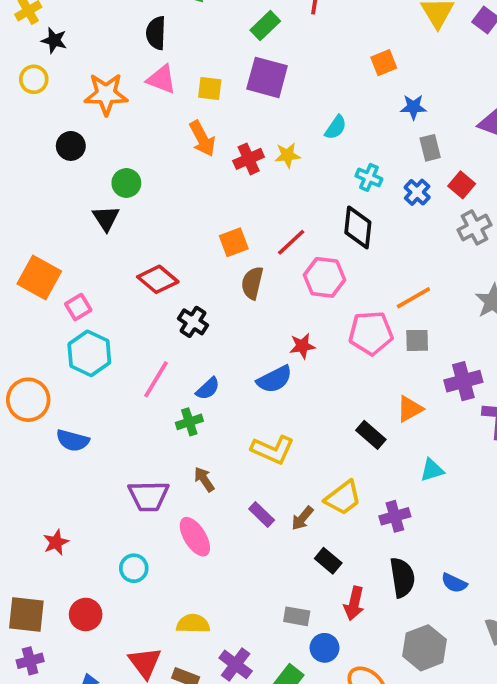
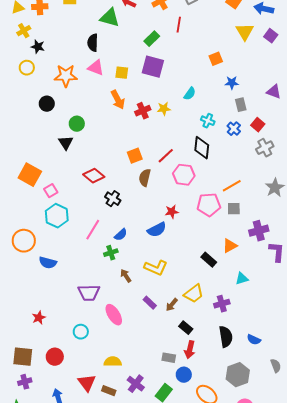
brown arrow: (204, 479) -> (126, 276), moved
red arrow: (354, 603) -> (190, 350), moved

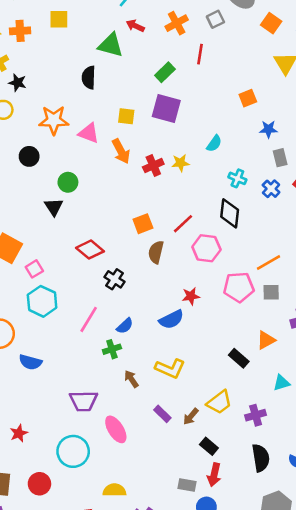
pink triangle: (96, 68) -> (89, 133), moved
cyan circle: (81, 332) -> (73, 451), size x1.6

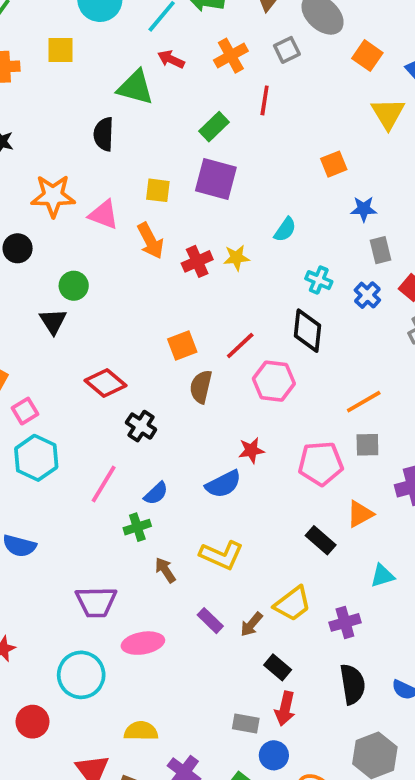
pink pentagon: (239, 287) -> (321, 463), moved
pink ellipse: (116, 429) -> (143, 643), turned -68

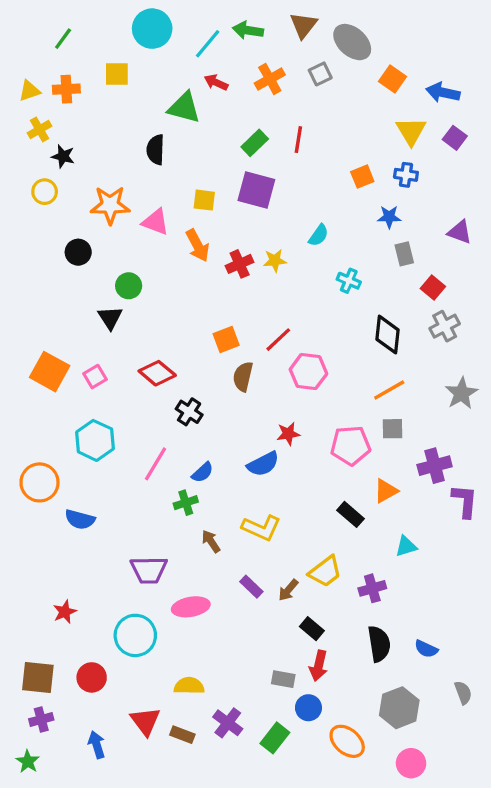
red line: (265, 100) -> (298, 140), moved
blue cross: (367, 295) -> (406, 175), moved, turned -35
black diamond: (308, 331) -> (387, 335), moved
pink square: (25, 411) -> (95, 377), moved

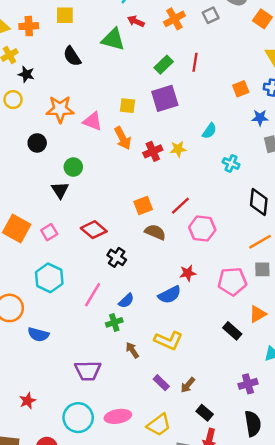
black semicircle: (155, 150) -> (72, 56), moved, turned -35
purple square: (256, 190) -> (165, 98), turned -32
brown semicircle: (243, 377) -> (155, 232), turned 100
yellow trapezoid: (325, 572) -> (159, 425), moved
pink ellipse: (191, 607) -> (118, 416), moved

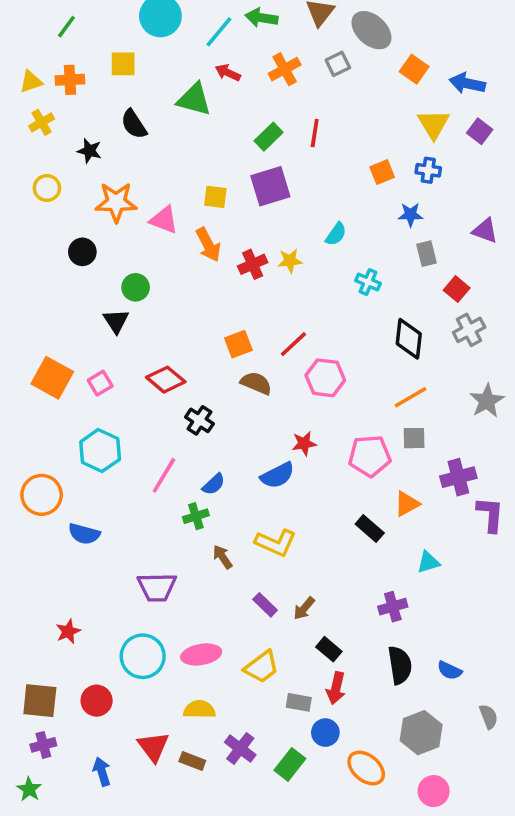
black star: (26, 74) -> (89, 151), moved

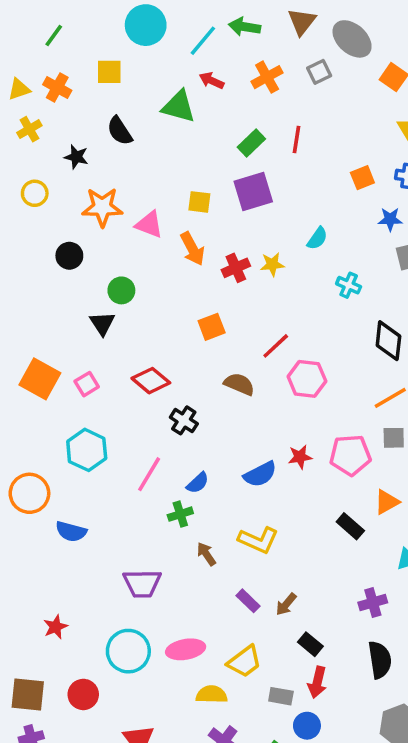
orange cross: (70, 80) -> (57, 87), turned 32
orange square: (238, 344) -> (212, 327), moved
red star: (304, 443) -> (300, 457), moved
yellow semicircle: (199, 709) -> (212, 694), moved

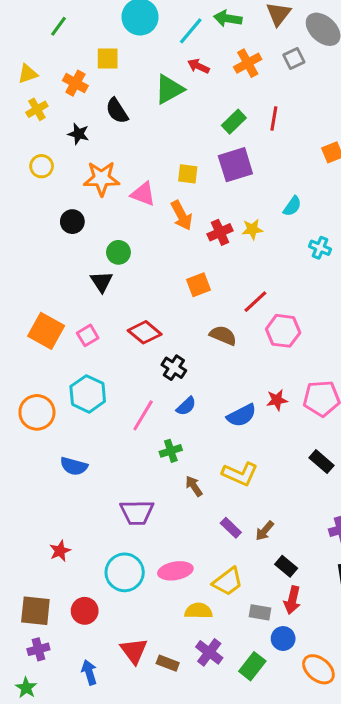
orange cross: (57, 87) -> (75, 83), moved
green triangle: (179, 107) -> (169, 89), turned -44
blue semicircle: (198, 483) -> (186, 406), moved
orange circle: (29, 493) -> (37, 412), moved

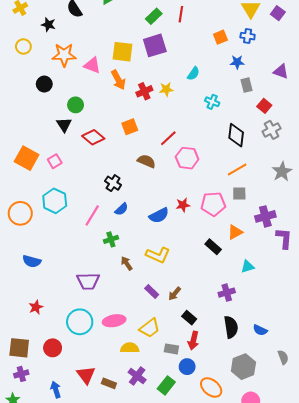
yellow square: (188, 174) -> (122, 52), size x1.5
red diamond: (145, 332) -> (93, 137), moved
blue semicircle: (74, 466) -> (32, 261), moved

